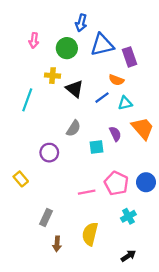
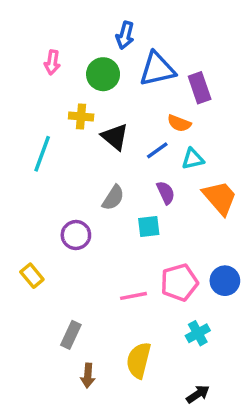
purple semicircle: (115, 134) -> (166, 193), moved
pink pentagon: (116, 183) -> (179, 282), turned 30

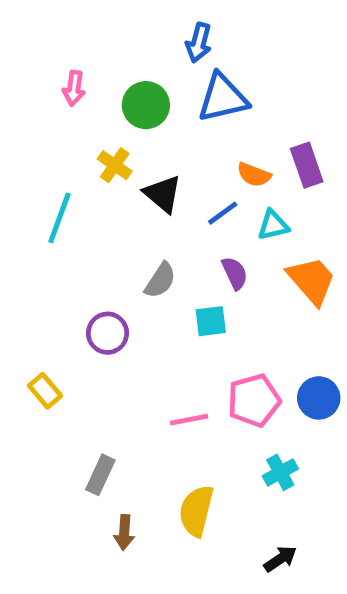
blue arrow: (125, 35) -> (199, 43), moved
purple rectangle: (200, 88) -> (307, 165), moved
yellow cross: (81, 116) -> (115, 165), turned 30

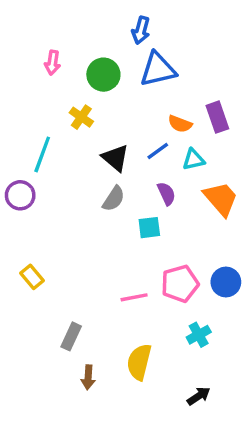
black triangle: (163, 194) -> (115, 158), moved
purple circle: (107, 333) -> (20, 195), moved

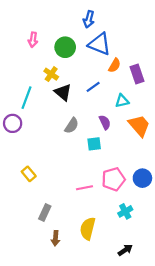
blue triangle: (158, 69) -> (99, 44), turned 35
orange semicircle: (180, 124) -> (115, 65), moved, turned -80
blue line: (158, 151) -> (93, 87), moved
black triangle: (115, 158) -> (63, 92), moved
yellow rectangle: (32, 277) -> (29, 174), moved

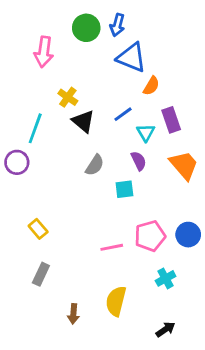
pink arrow: (33, 40) -> (44, 52), size x1.5
green circle: (65, 47) -> (86, 28), moved
purple rectangle: (137, 74) -> (171, 120), moved
cyan triangle: (122, 101) -> (146, 133), moved, turned -48
gray rectangle: (45, 212) -> (41, 274), moved

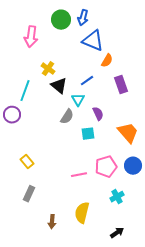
cyan triangle: (146, 133) -> (78, 100), moved
orange trapezoid: (184, 165) -> (128, 133), moved

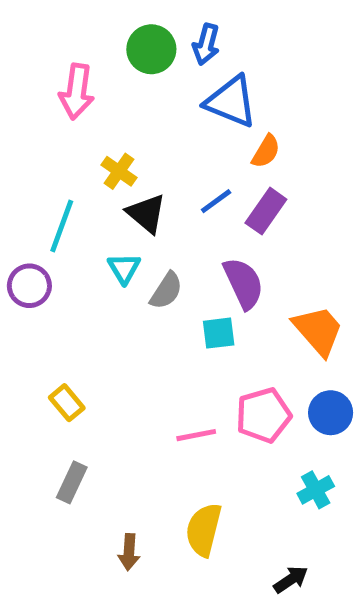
purple rectangle: (121, 85) -> (266, 211), moved, turned 54
cyan triangle: (78, 100) -> (124, 268), moved
purple semicircle: (98, 114) -> (243, 283), size x1.5
cyan cross: (117, 197) -> (316, 490), moved

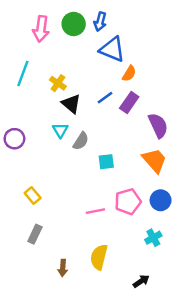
pink arrow: (77, 92) -> (41, 29), moved
cyan line: (62, 226) -> (23, 73), moved
purple semicircle: (243, 283) -> (158, 125), moved

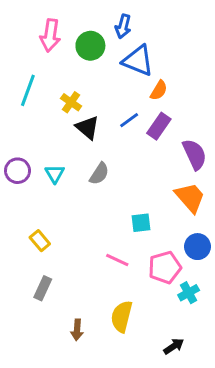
green circle: (74, 24) -> (90, 46), moved
cyan triangle: (60, 130) -> (55, 174), moved
cyan square: (106, 162) -> (141, 223), moved
pink pentagon: (128, 201) -> (165, 267), moved
pink line: (95, 211) -> (117, 260), turned 36

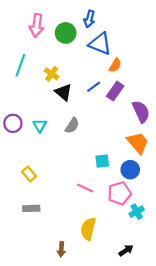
blue circle: (197, 247) -> (130, 170), moved
gray rectangle: (43, 288) -> (31, 208), turned 63
brown arrow: (77, 330) -> (61, 249), moved

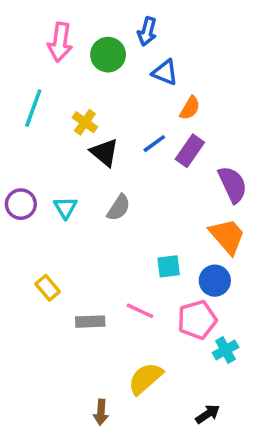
blue triangle: (100, 44) -> (165, 72), size x0.7
gray rectangle: (31, 208) -> (90, 322), moved
yellow semicircle: (88, 229) -> (145, 378), turned 35

